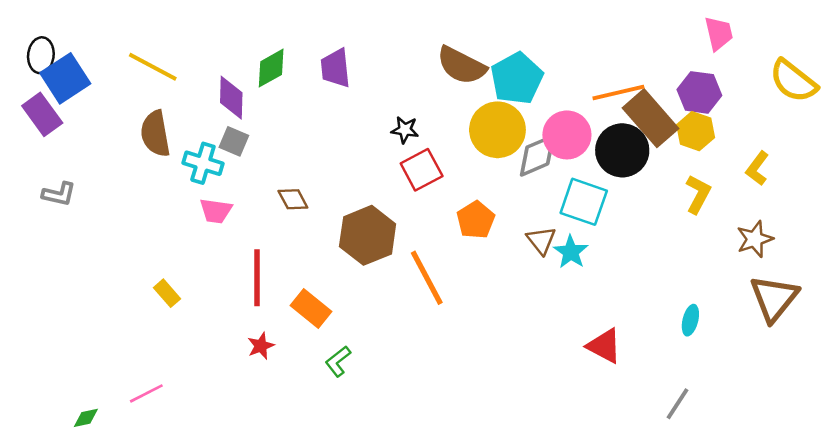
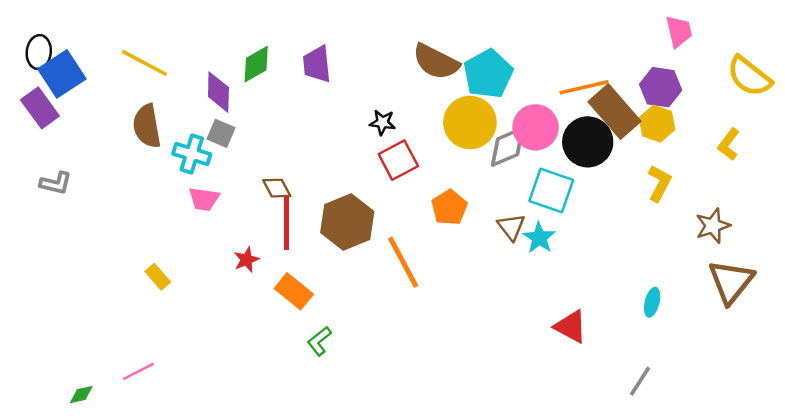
yellow L-shape: (757, 168) -> (729, 144), moved
red line: (257, 278) -> (287, 223), moved
red star: (261, 346) -> (246, 260), moved

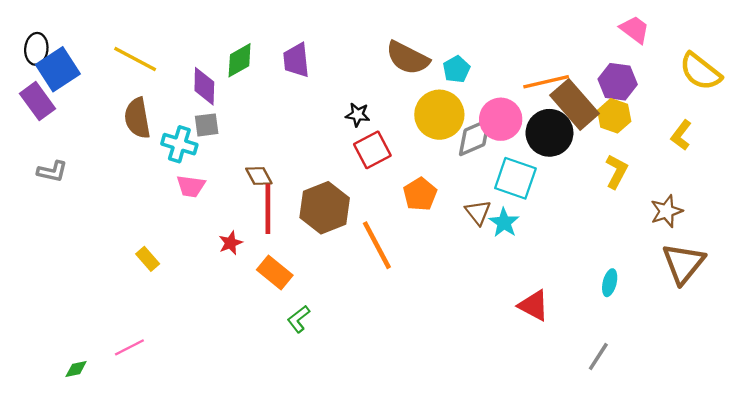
pink trapezoid: (679, 31) -> (635, 30), turned -40
cyan pentagon: (488, 74) -> (456, 69), size x0.6
gray square: (221, 133) -> (207, 125), turned -30

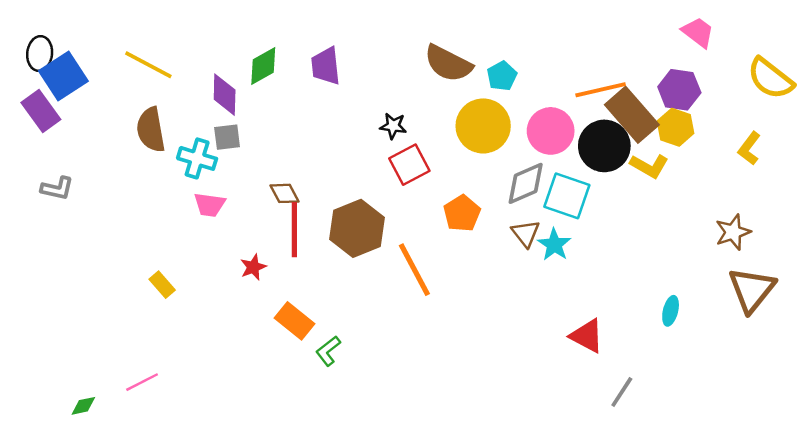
gray diamond: (475, 137) -> (526, 183), moved
yellow L-shape: (616, 171) -> (649, 166), moved, turned 92
orange rectangle: (275, 272) -> (294, 321), moved
gray line: (598, 356) -> (622, 392), moved

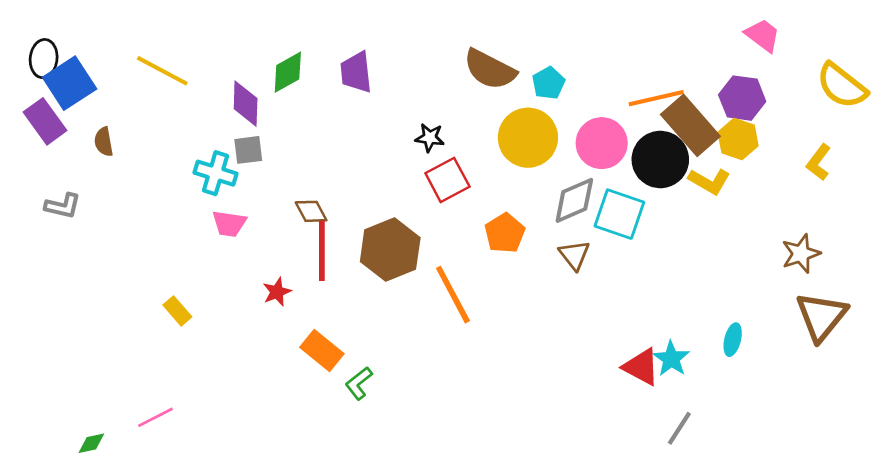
brown semicircle: (151, 130) -> (104, 142), moved, size x0.6
cyan star: (554, 245) -> (671, 359), moved

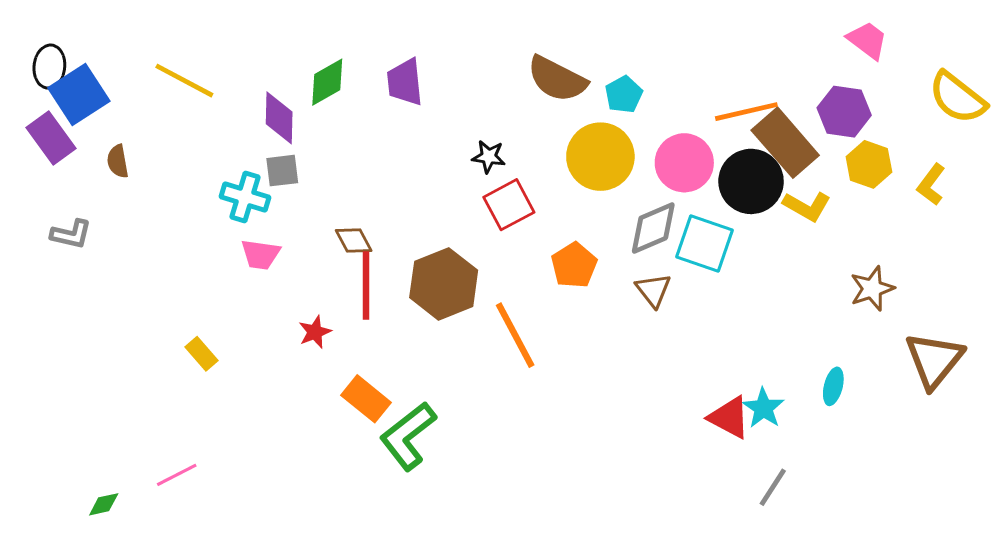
yellow hexagon: (738, 139) -> (869, 164), moved
brown star: (801, 254) -> (872, 289), moved
green L-shape: (359, 383) -> (408, 436), size x1.8

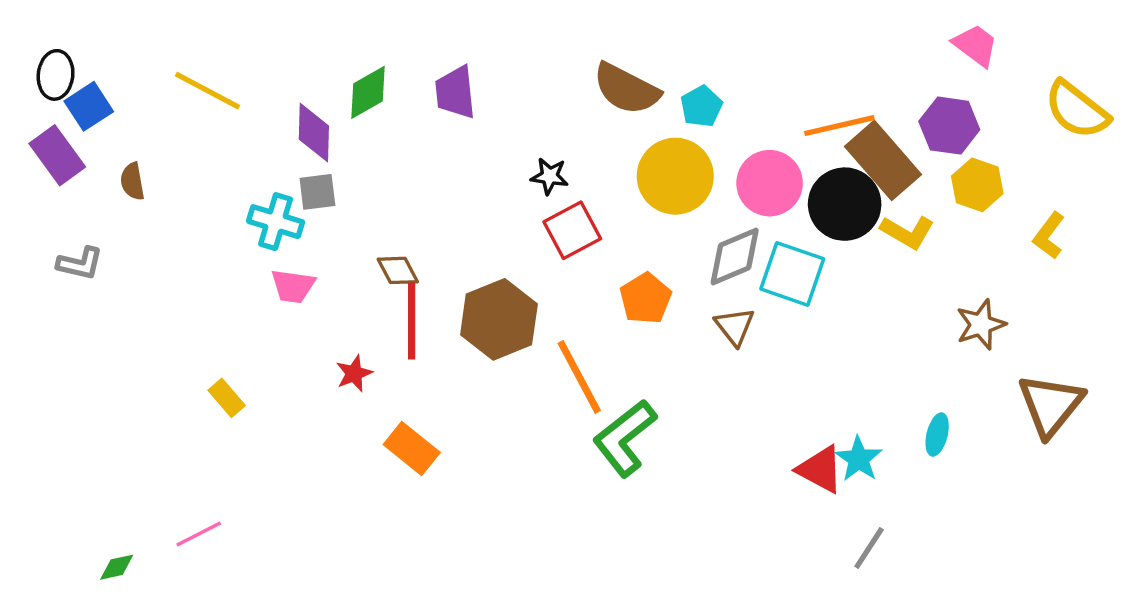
blue square: (79, 95) -> (89, 106), size x0.7
yellow L-shape: (931, 185) -> (1049, 236), moved
green L-shape: (408, 436) -> (625, 438), moved

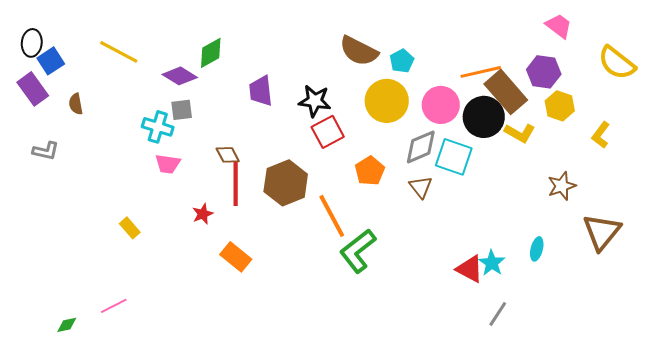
purple trapezoid: (455, 92) -> (261, 91), moved
purple diamond: (314, 133) -> (180, 76), turned -60
black star: (550, 176) -> (315, 101), size x1.5

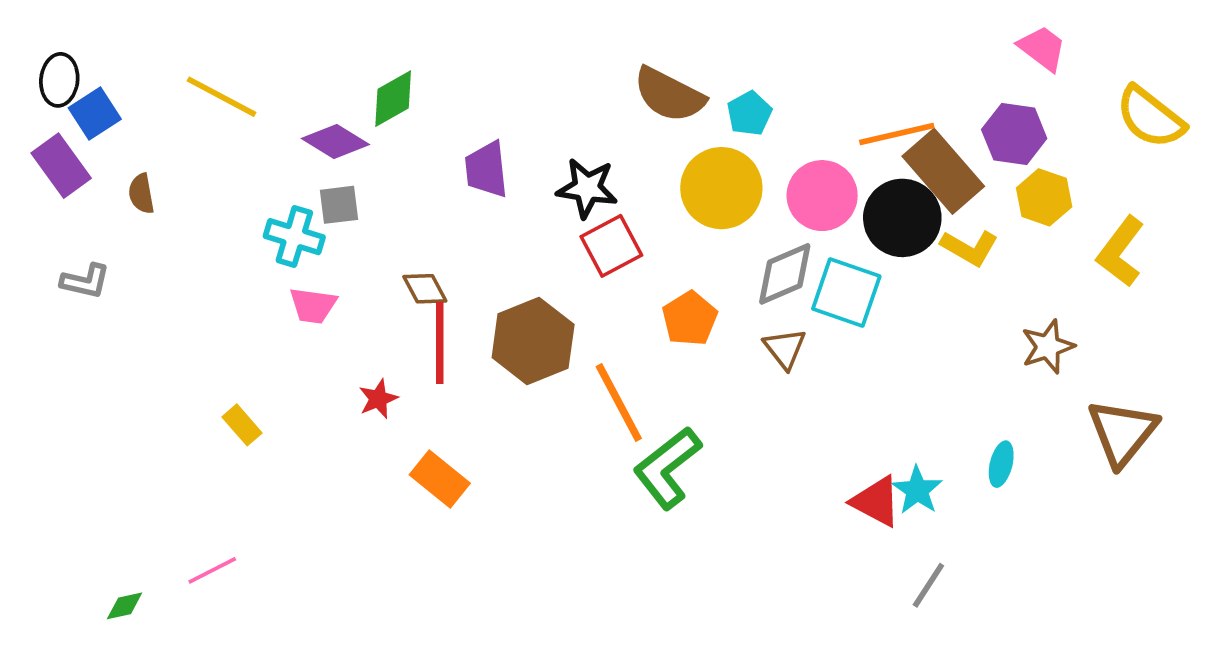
yellow L-shape: (601, 135) -> (1121, 251), size x1.4

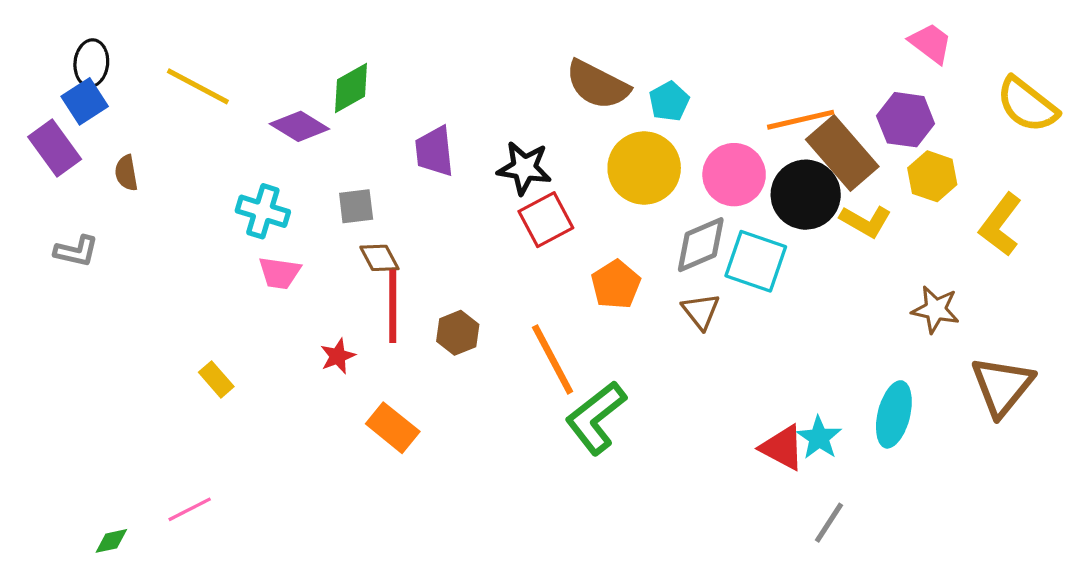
black ellipse: (59, 80) -> (91, 63), moved
gray square: (339, 205) -> (356, 206), moved
brown hexagon: (533, 341) -> (458, 333), moved, size x0.6
brown star: (1048, 347) -> (936, 310), turned 30
cyan ellipse: (1001, 464) -> (894, 414), size x1.6

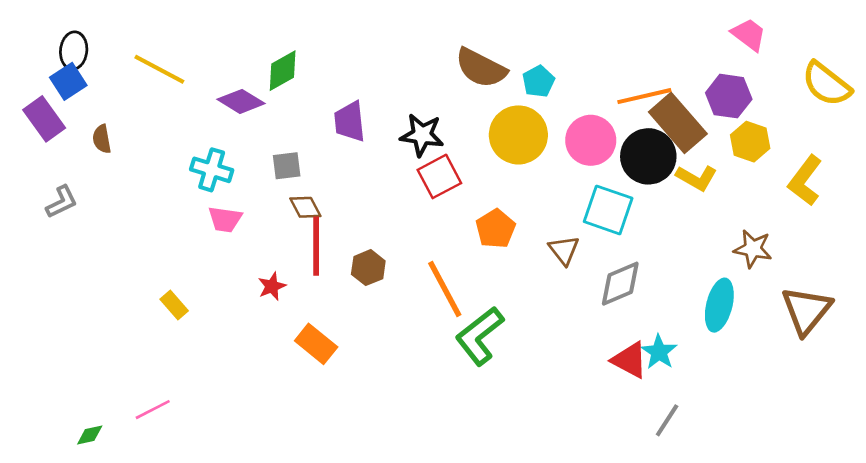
gray diamond: (701, 245) -> (620, 284), moved
gray L-shape: (76, 251) -> (62, 202), turned -39
cyan ellipse: (894, 414) -> (719, 305), moved

